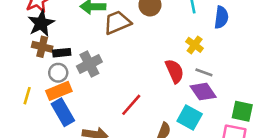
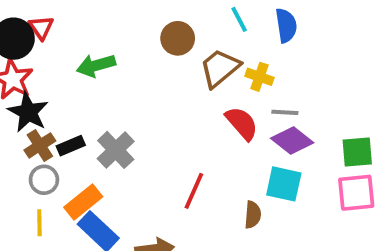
brown trapezoid: (117, 22) -> (220, 68), moved
brown cross: (42, 47) -> (40, 145), turned -30
gray circle: (58, 73) -> (44, 180), moved

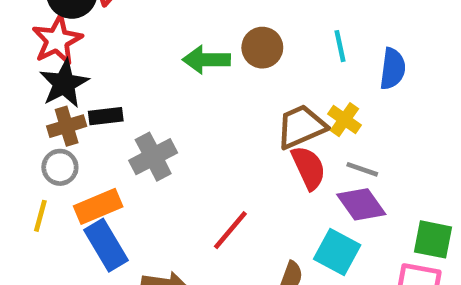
green arrow: (96, 65) -> (206, 60), moved
brown trapezoid: (220, 68) -> (301, 127), moved
black rectangle: (71, 146) -> (106, 116), moved

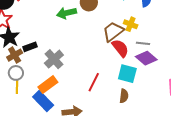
orange rectangle: (98, 206) -> (48, 85), moved
yellow line: (40, 216) -> (17, 87), moved
cyan square: (337, 252) -> (127, 74), moved

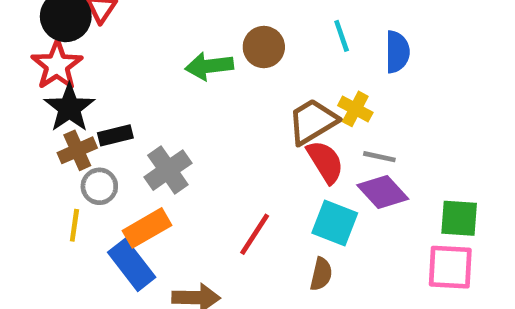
gray circle: (16, 73) -> (99, 186), moved

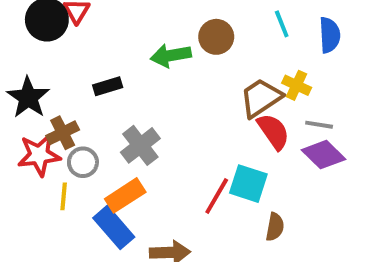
red star: (57, 65) -> (39, 155), moved, turned 30
black star: (69, 108) -> (28, 97), moved
black rectangle: (115, 135) -> (108, 86), moved
cyan square: (335, 223) -> (248, 184), moved

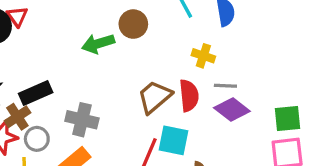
black rectangle: (108, 86) -> (36, 93), moved, size x1.4
brown trapezoid: (261, 98) -> (155, 97), moved
red semicircle: (273, 131) -> (189, 96), turned 36
gray cross: (140, 145) -> (82, 120), turned -32

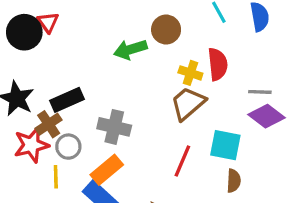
yellow cross: (203, 56) -> (190, 73), moved
red semicircle: (189, 96) -> (218, 64), moved
cyan square: (174, 140) -> (225, 145), moved

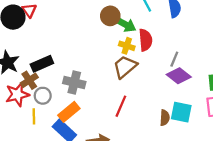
green arrow: (130, 49) -> (125, 24), moved, turned -135
gray line: (260, 92) -> (174, 59), turned -70
cyan square: (225, 145) -> (181, 112), moved
brown semicircle: (234, 181) -> (165, 118), moved

